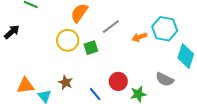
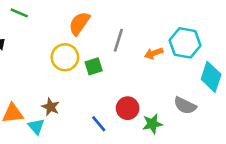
gray line: (111, 27) -> (118, 40), turned -36
brown star: (66, 82) -> (51, 107), moved

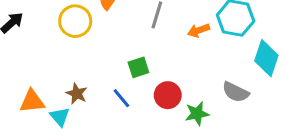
yellow circle: (65, 57) -> (75, 21), moved
green square: (94, 66) -> (138, 67), moved
blue line: (99, 124) -> (121, 98), moved

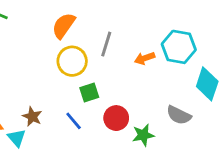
yellow circle: (75, 21) -> (72, 61), moved

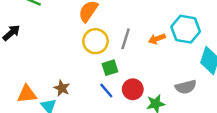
gray line: (106, 44) -> (126, 39), moved
gray semicircle: (179, 115) -> (186, 87), turned -40
blue line: (74, 121) -> (106, 90), moved

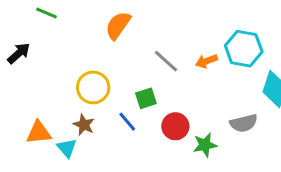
gray line: (126, 39) -> (166, 61), turned -65
yellow circle: (95, 41) -> (93, 87), moved
blue line: (106, 90) -> (127, 122), moved

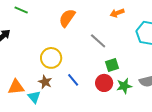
orange arrow: (206, 61) -> (117, 13), moved
green square: (146, 98) -> (112, 65), moved
green star: (205, 145) -> (124, 86), moved

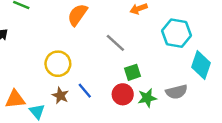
brown star: (45, 82) -> (60, 96), moved

